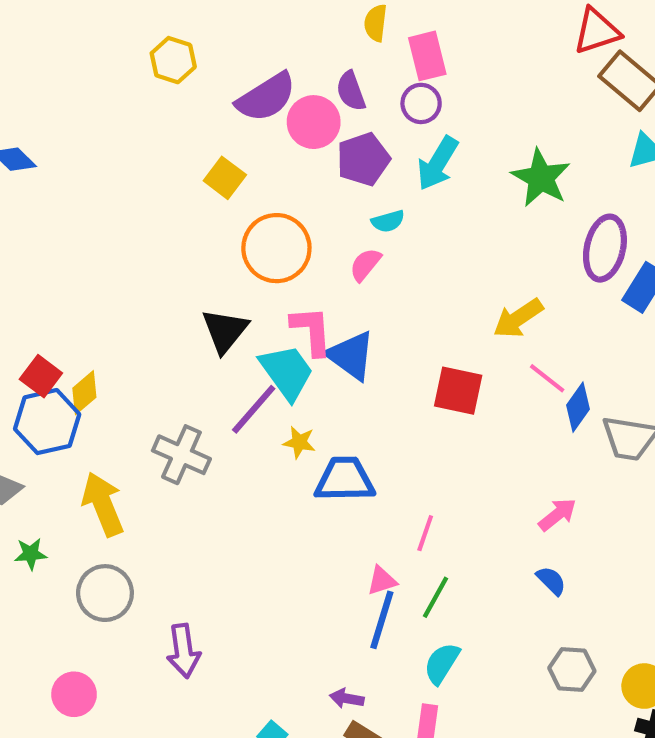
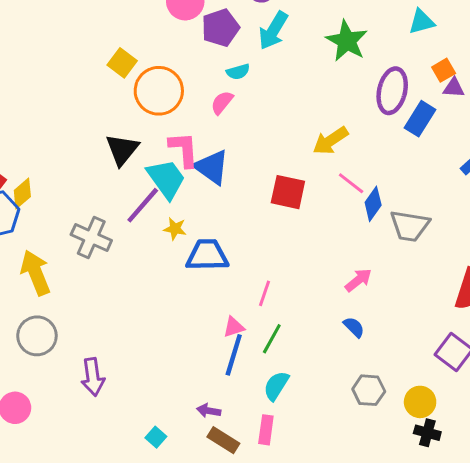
yellow square: (225, 178) -> (122, 63), moved

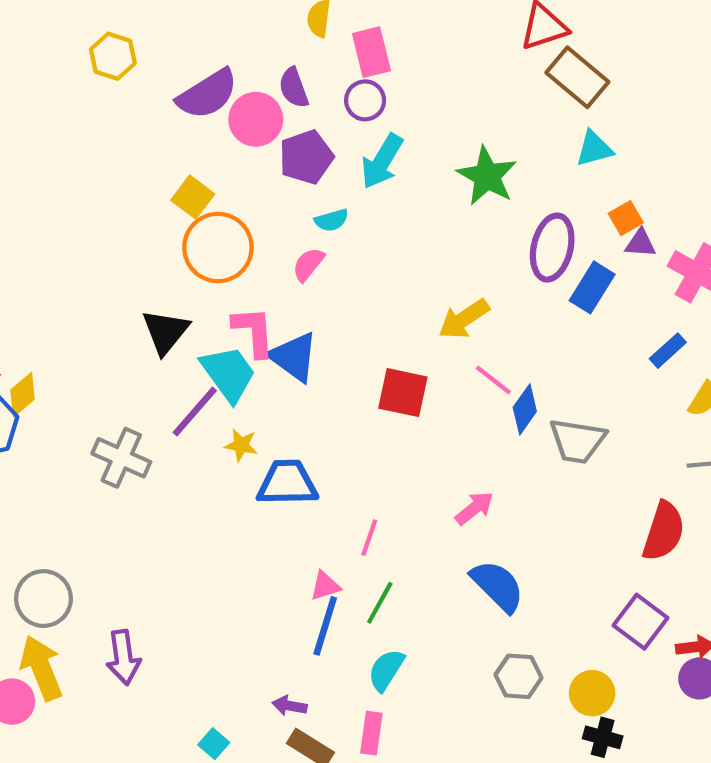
yellow square: (122, 63) -> (193, 197), moved
yellow arrow: (36, 273) -> (41, 668), moved
pink arrow: (358, 280) -> (474, 508), moved
blue semicircle: (354, 327) -> (498, 586), size x1.8

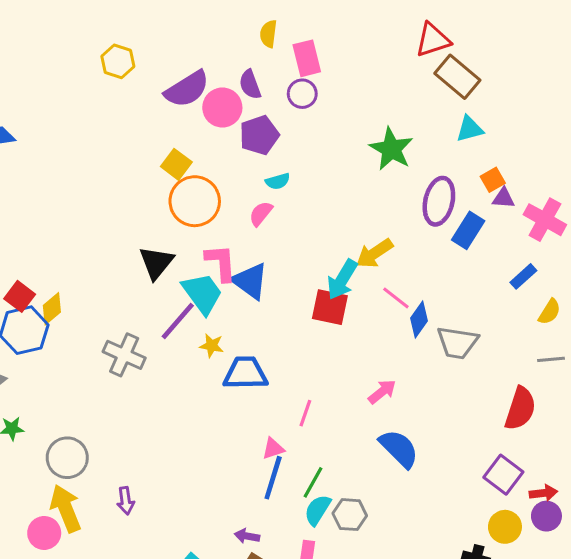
cyan arrow: (382, 161) -> (342, 280), moved
green line: (380, 603) -> (313, 482), moved
purple arrow: (123, 657) -> (126, 501), size x0.7
gray hexagon: (519, 676) -> (350, 515), moved
yellow circle: (592, 693) -> (505, 527), moved

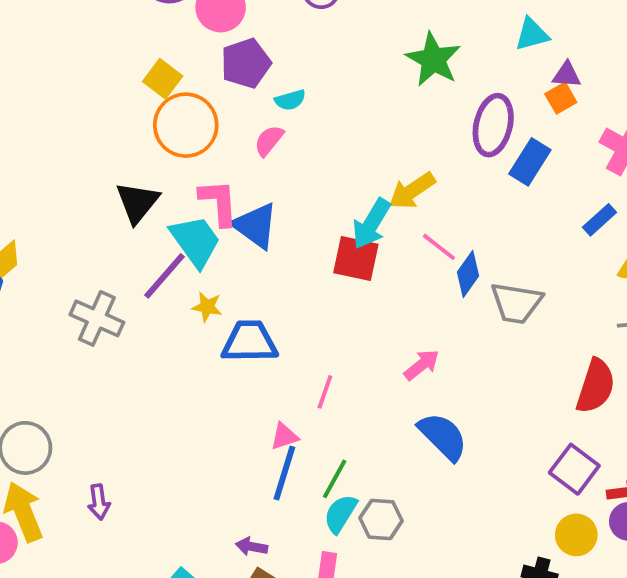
purple pentagon: (259, 135) -> (246, 63), moved
purple triangle: (503, 198) -> (567, 75), moved

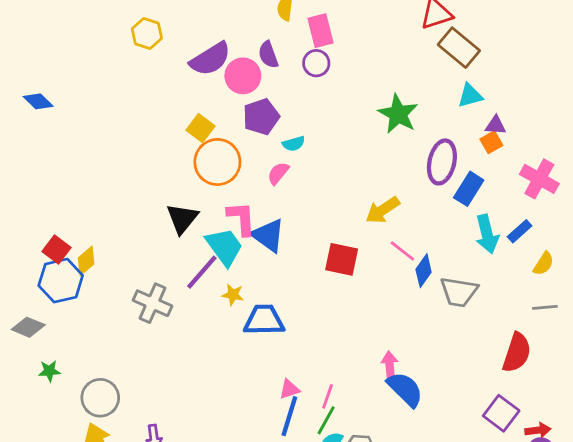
cyan arrow: (371, 224) -> (487, 234), moved, turned -45
pink arrow: (422, 365) -> (390, 365), moved, turned -56
pink line: (325, 392) -> (328, 396), moved

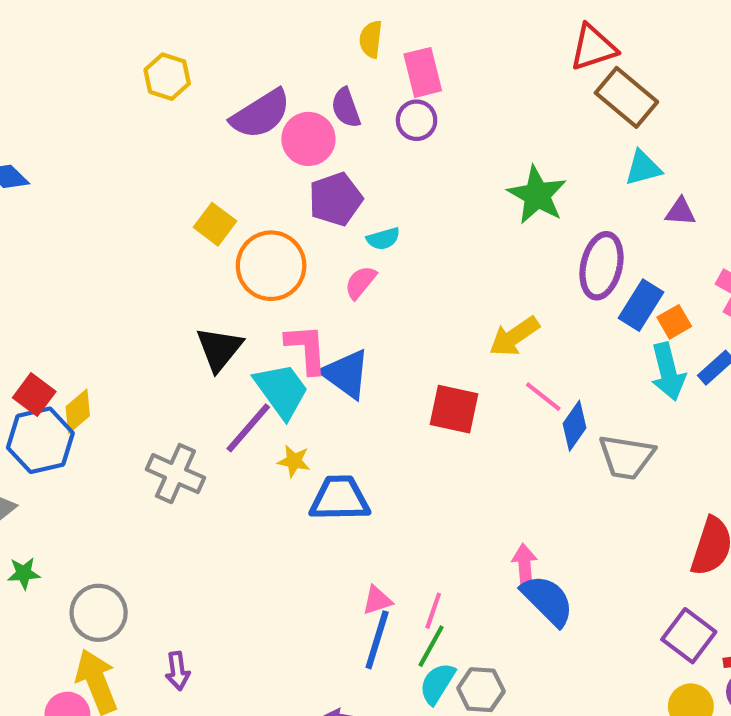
yellow square: (200, 128) -> (215, 224), moved
orange square: (491, 142) -> (674, 322), moved

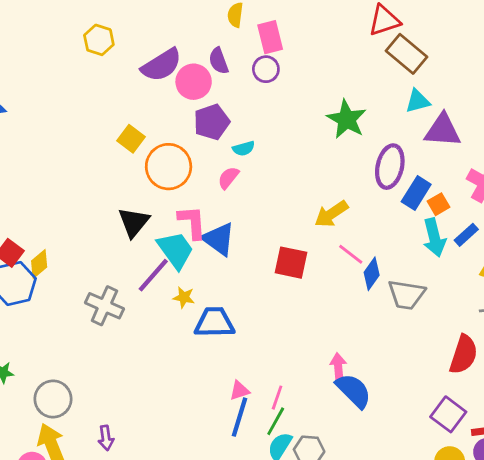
purple triangle: (680, 212) -> (443, 130), size x1.8

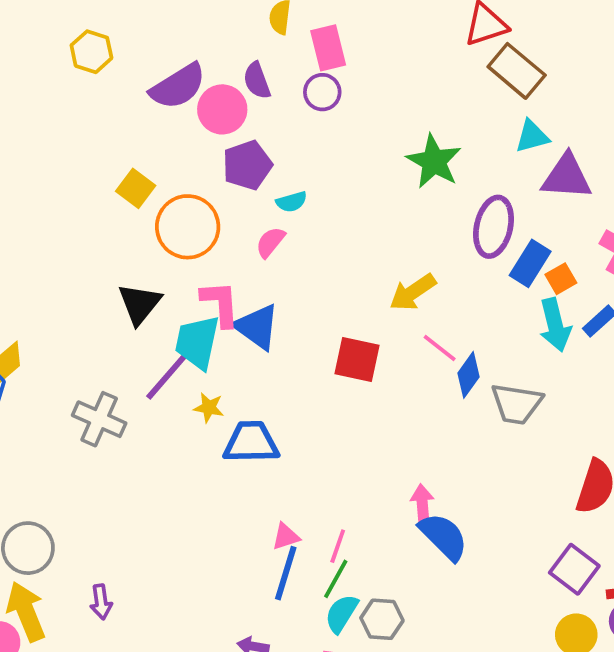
cyan trapezoid: (175, 250) -> (197, 342), turned -132

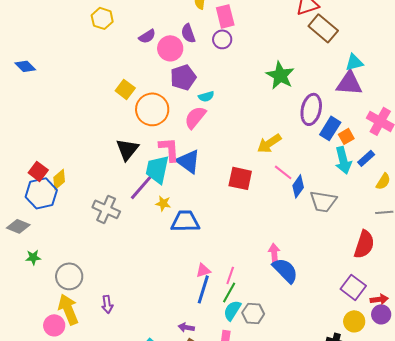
purple semicircle: (178, 86) -> (147, 36), size x0.6
cyan triangle: (532, 136) -> (354, 62), moved
pink semicircle: (270, 242) -> (195, 117), size x1.4

